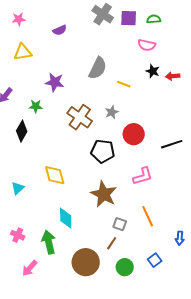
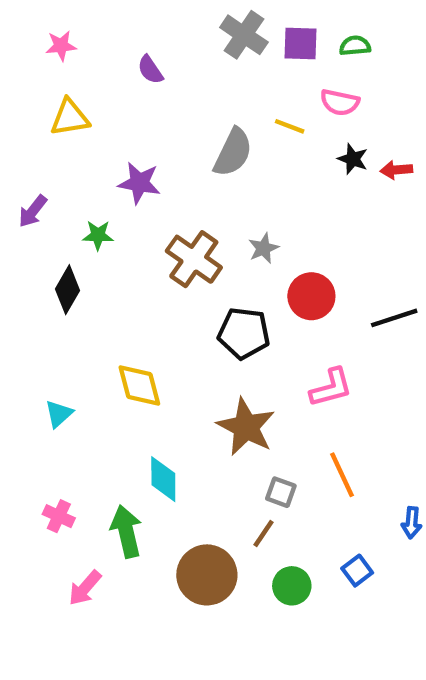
purple semicircle: (60, 30) -> (150, 70), turned 80
yellow line: (124, 84) -> (290, 126), moved

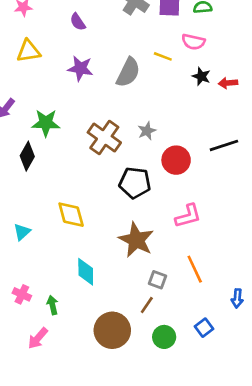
purple star: (139, 183) -> (80, 68), moved
green star: (98, 235) -> (46, 123), size x1.5
black line: (394, 318) -> (224, 145), moved
green arrow: (126, 531) -> (52, 305), moved, size x0.6

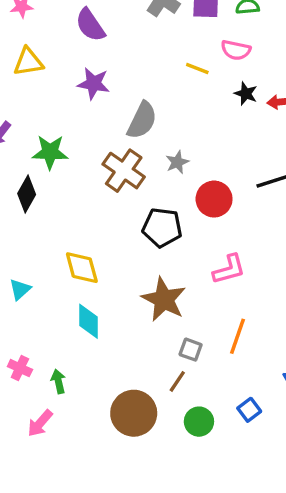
purple semicircle: (78, 22) -> (90, 25), size x1.5
gray semicircle: (128, 72) -> (142, 120), moved
orange line: (195, 269) -> (237, 336), turned 44
cyan diamond: (86, 272) -> (89, 321), moved

